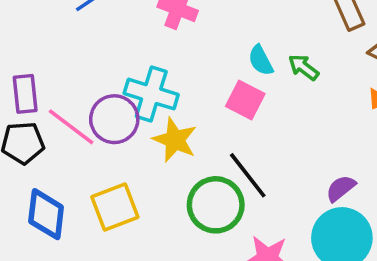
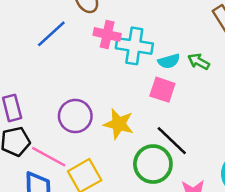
cyan semicircle: (261, 60) -> (169, 61), turned -70
cyan cross: (151, 94) -> (134, 46), moved
pink line: (71, 127) -> (49, 157), moved

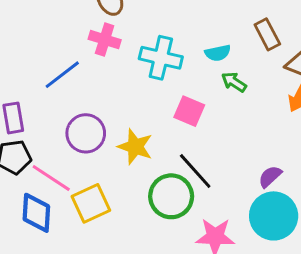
blue line: (51, 34) -> (62, 75), moved
pink cross: (107, 34) -> (105, 40), moved
cyan semicircle: (169, 61) -> (218, 53), moved

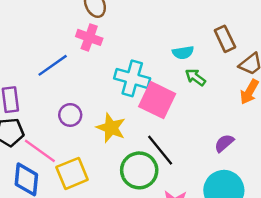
cyan cross: (161, 58) -> (132, 78), moved
pink square: (189, 111) -> (157, 100), size x1.4
purple circle: (86, 133) -> (70, 115), size x0.7
purple semicircle: (270, 177) -> (224, 143), moved

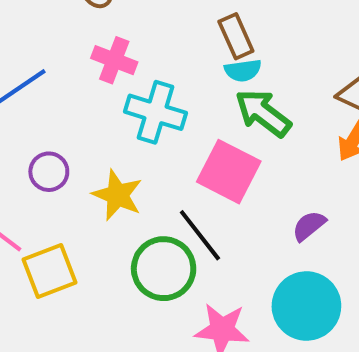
pink cross: (89, 37) -> (114, 60), moved
brown rectangle: (225, 39) -> (236, 36), moved
green arrow: (195, 77) -> (263, 113), size x1.6
pink square: (157, 100) -> (229, 172), moved

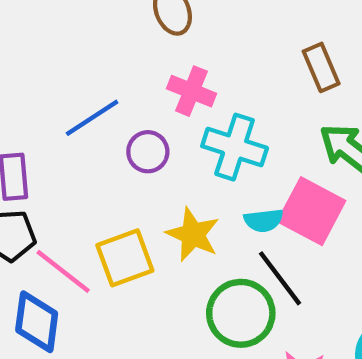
cyan semicircle: (243, 70) -> (264, 220), moved
purple circle: (49, 172) -> (148, 152), moved
yellow square: (49, 271) -> (125, 258), moved

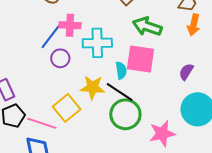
blue line: (92, 118) -> (51, 37), moved
cyan semicircle: (264, 220) -> (121, 70), turned -72
black line: (280, 278) -> (120, 92), moved

